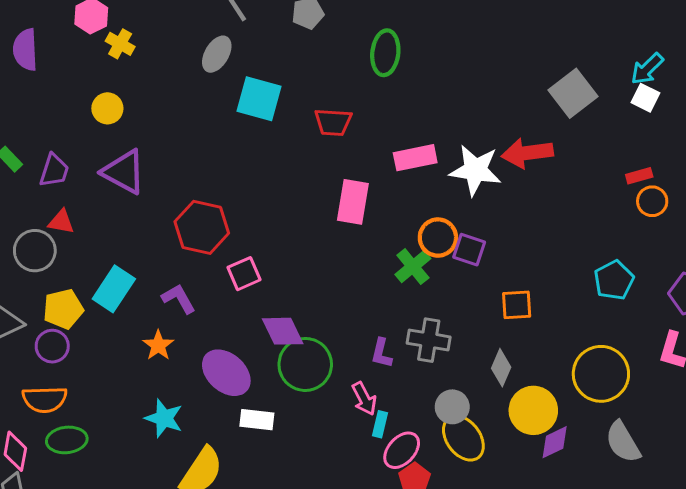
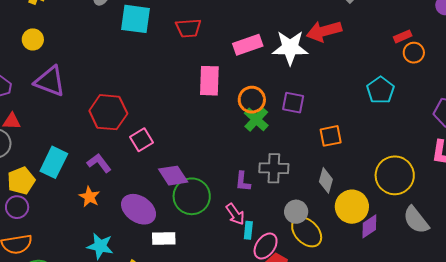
orange circle: (438, 238) -> (252, 100), moved
cyan pentagon: (614, 280) -> (380, 90), moved

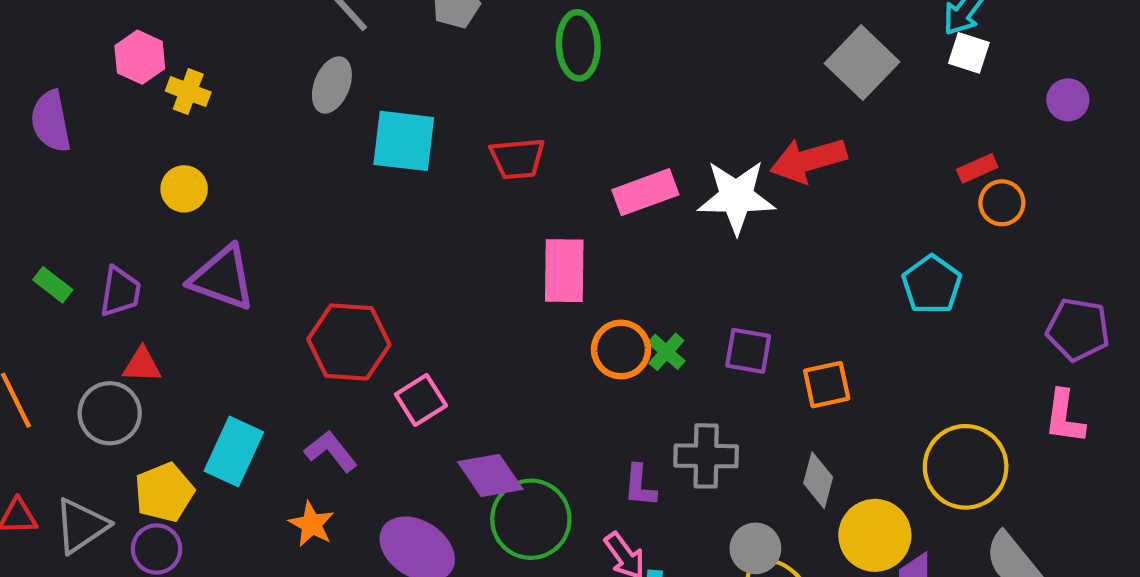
orange circle: (252, 100) -> (621, 349), moved
purple square: (293, 103) -> (748, 351), moved
green cross: (256, 119) -> (666, 352), size x0.7

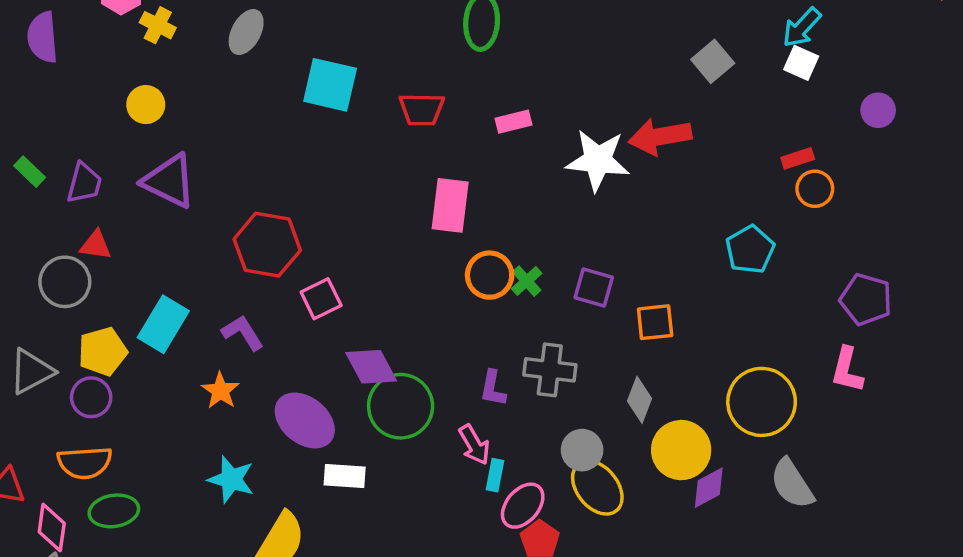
gray square: (862, 63) -> (713, 61), size x0.7
gray ellipse: (332, 85) -> (246, 32), moved
pink rectangle: (645, 192) -> (513, 122), moved, size x0.7

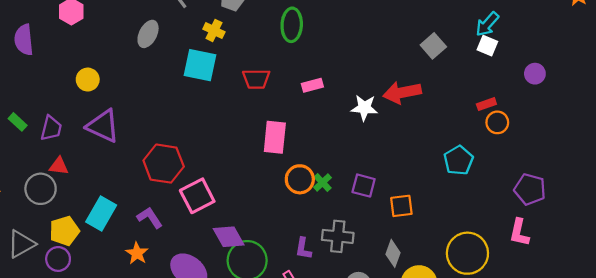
yellow cross: (158, 25) -> (214, 30), moved
white star: (598, 160) -> (364, 108), size x0.7
pink square: (321, 299) -> (197, 196), size x1.4

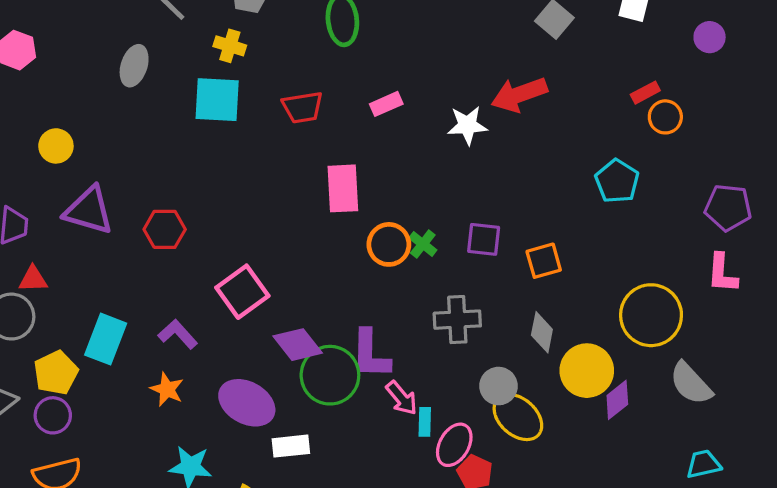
red hexagon: (164, 164) -> (165, 229), moved, size x0.7
purple L-shape: (303, 248) -> (370, 354), moved, size x1.6

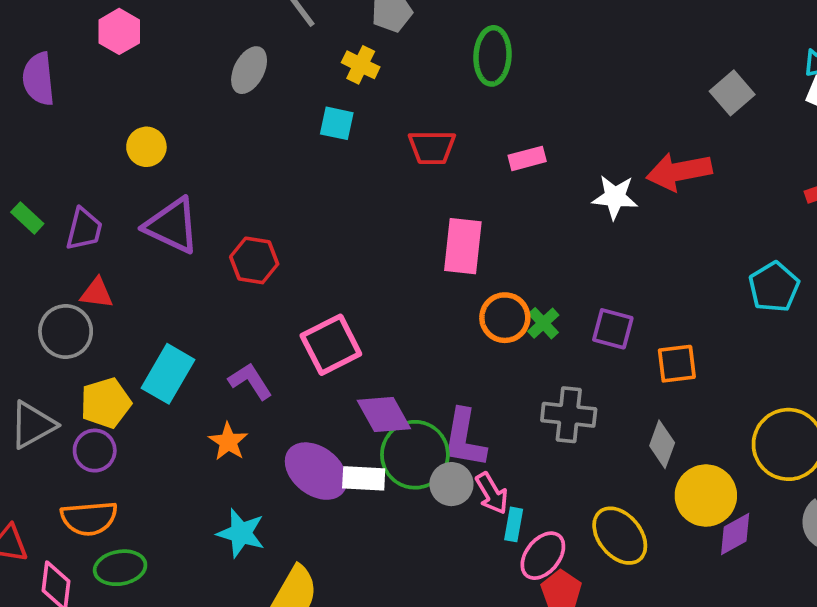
cyan square: (217, 100) -> (337, 123), size x0.6
gray circle: (499, 386) -> (451, 484), moved
white rectangle: (291, 446) -> (364, 478), moved

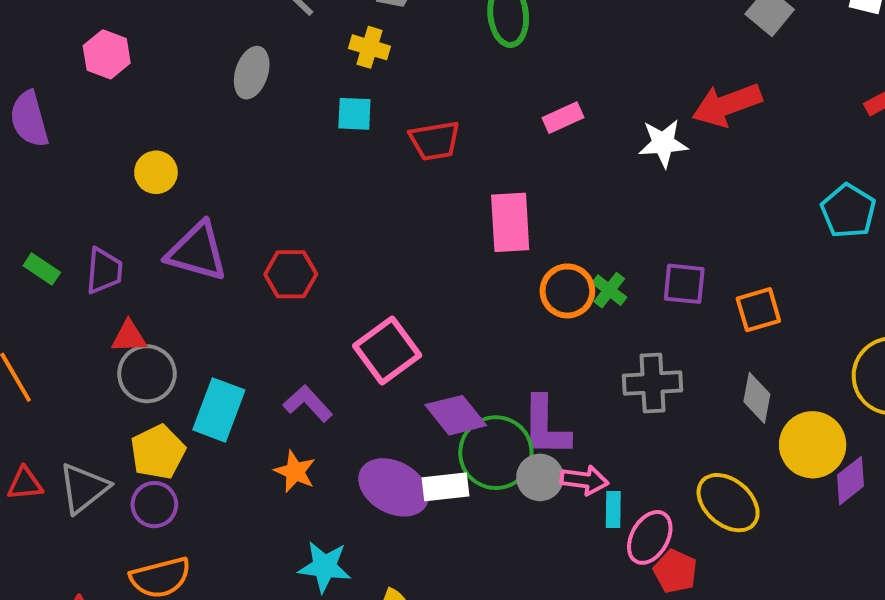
red trapezoid: (432, 147) -> (435, 141), moved
gray circle: (66, 332) -> (147, 374), moved
pink arrow: (492, 493) -> (584, 480), turned -42

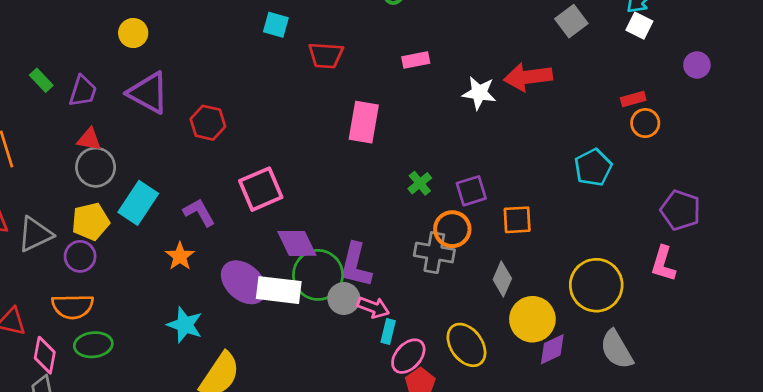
purple square: (684, 284) -> (471, 191), turned -36
orange circle: (567, 291) -> (452, 229), moved
white rectangle: (445, 487) -> (279, 290), size x1.4

